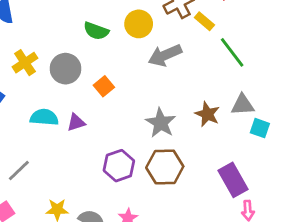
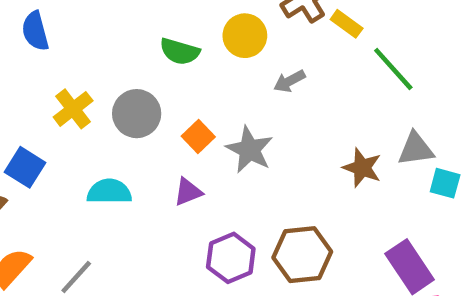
gray arrow: (165, 55) -> (289, 81), size x0.6
purple triangle: (76, 122) -> (188, 192), moved
gray star: (161, 123) -> (249, 150), moved

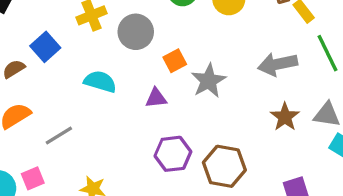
gray arrow: (289, 81) -> (278, 64), moved, size x1.6

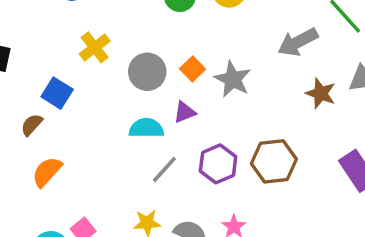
gray circle: (136, 32) -> (147, 72), moved
cyan semicircle: (100, 82) -> (146, 128), moved
gray line: (59, 136) -> (164, 170), moved

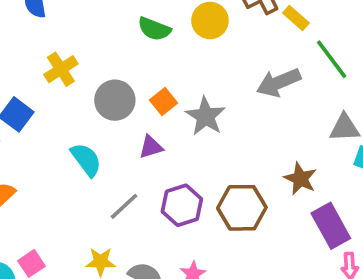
brown star: (321, 93) -> (300, 179), moved
cyan semicircle: (146, 128) -> (86, 160), moved, turned 48

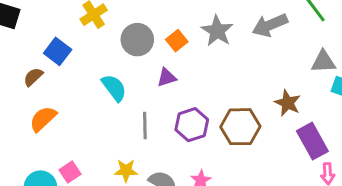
gray star: (205, 116) -> (217, 31), moved
gray line: (124, 206) -> (145, 126), turned -48

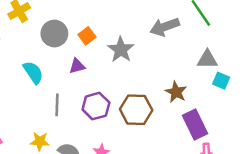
gray star: (217, 31) -> (121, 50), moved

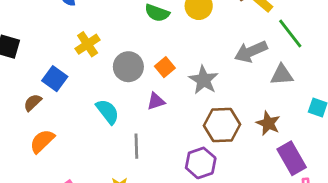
gray triangle: (207, 59) -> (282, 75), moved
purple hexagon: (96, 106) -> (201, 163), moved
brown hexagon: (136, 110) -> (222, 125), moved

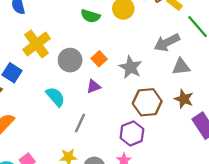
yellow cross: (88, 44) -> (37, 44), size x1.4
gray triangle: (282, 75) -> (181, 67), moved
gray line: (136, 146) -> (80, 123), turned 30

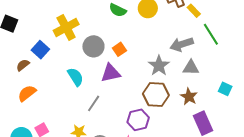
gray star: (131, 67) -> (159, 66), moved
purple triangle: (94, 86) -> (111, 73), size x1.5

